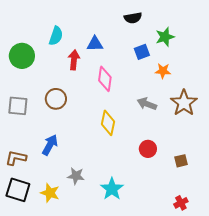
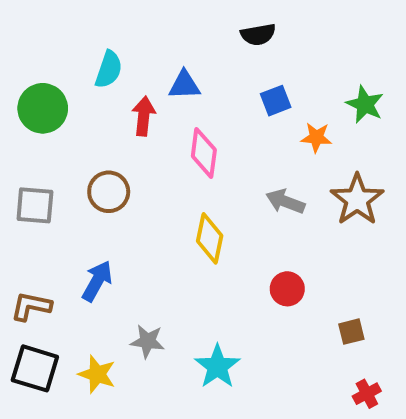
green star: (165, 37) -> (365, 104), moved, turned -30
brown square: (181, 161) -> (351, 332), moved
red cross: (181, 203) -> (367, 394), moved

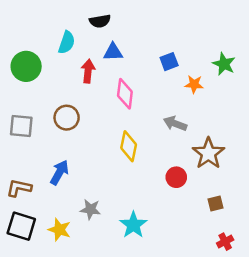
black semicircle: (258, 35) -> (100, 21), moved
brown star: (357, 200) -> (208, 153), moved

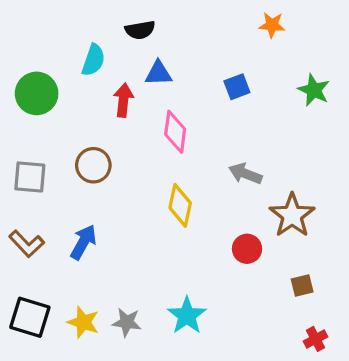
orange star: (194, 84) -> (272, 25), moved
brown L-shape: (19, 188) -> (27, 244), moved, turned -145
gray star: (90, 209) -> (127, 322), moved

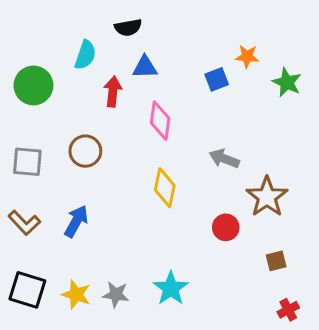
orange star: (272, 25) -> (247, 56), moved

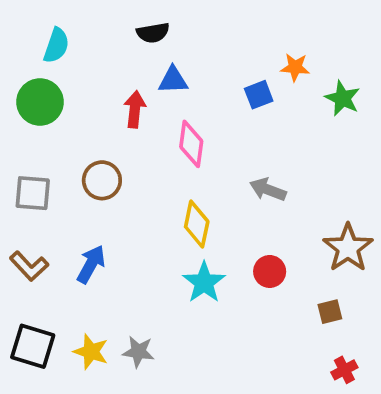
cyan semicircle: (85, 55) -> (56, 45), moved
brown star: (267, 197) -> (348, 248), moved
cyan star: (171, 288) -> (204, 282), moved

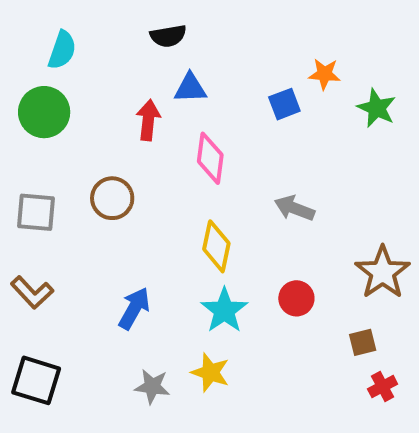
blue arrow: (91, 264) -> (134, 308), moved
yellow star: (91, 352) -> (210, 372), moved
red cross: (344, 370) -> (383, 386), moved

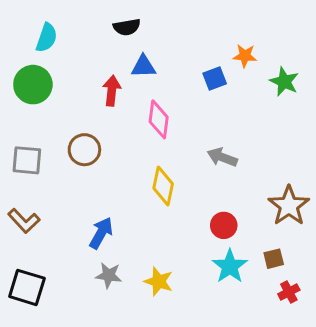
cyan star: (224, 310) -> (230, 266), moved
gray star: (152, 386) -> (109, 275), moved

